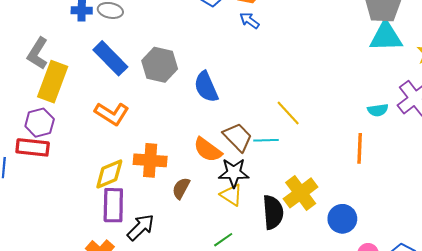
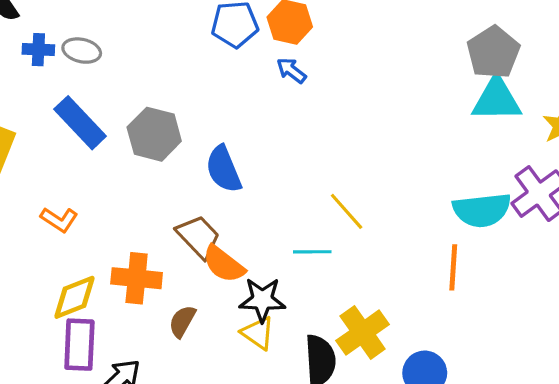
cyan semicircle: (378, 110) -> (482, 210), size x1.8
orange L-shape: (112, 114) -> (59, 220), moved, size x0.7
brown trapezoid: (238, 137) -> (198, 237), moved

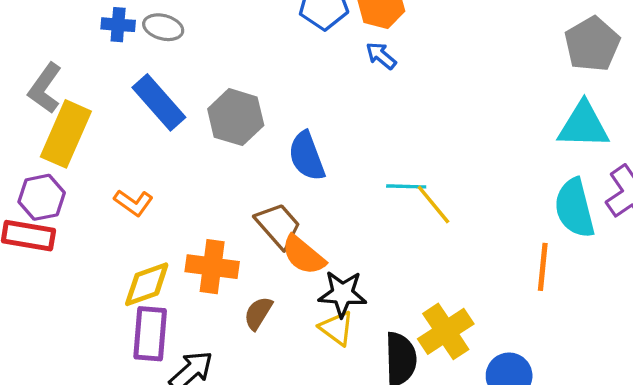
cyan triangle: (497, 99) -> (583, 125), moved
cyan semicircle: (482, 210) -> (575, 208), turned 80
cyan line: (312, 252) -> (406, 186), moved

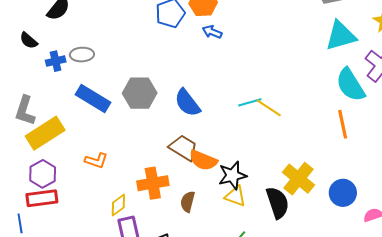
yellow rectangle: (66, 134) -> (45, 133), turned 51
yellow diamond: (147, 284) -> (118, 205), size x0.7

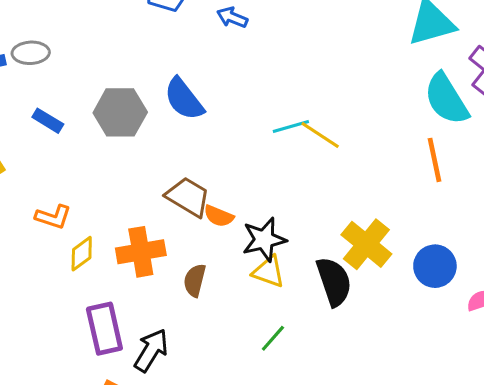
blue rectangle: (93, 98) -> (48, 121), size x0.6
blue semicircle: (187, 103) -> (184, 99), moved
orange semicircle: (203, 160) -> (219, 216), size x0.7
yellow diamond: (118, 205) -> (82, 254), moved

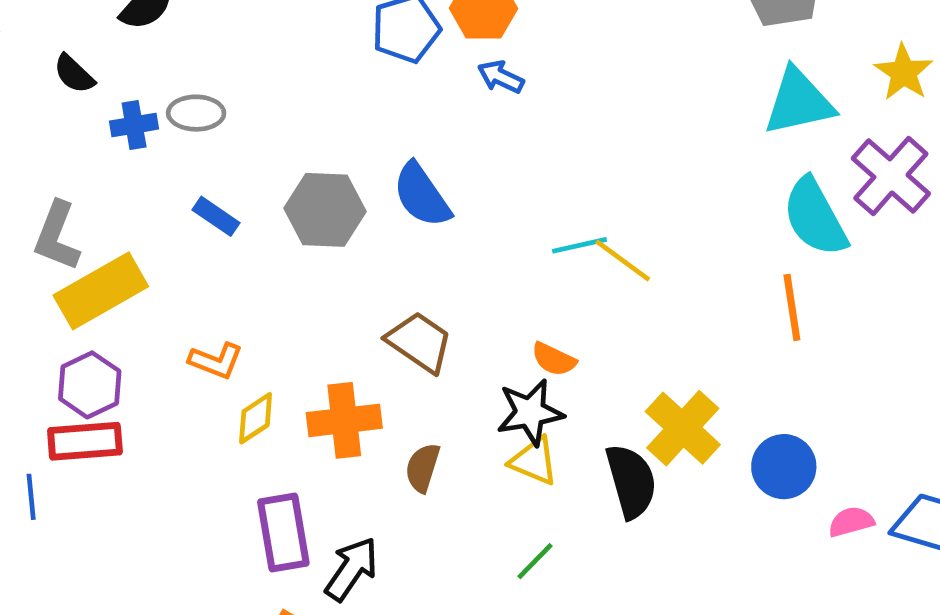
orange semicircle: (219, 216) -> (554, 359), moved

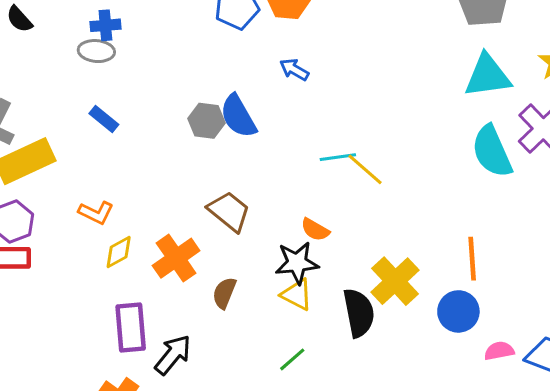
blue arrow: (501, 77) -> (294, 69), moved
blue cross: (134, 125) -> (105, 25), moved
gray hexagon: (325, 210) -> (207, 121), moved, size x0.7
orange line: (792, 307) -> (472, 259), moved
orange cross: (344, 420) -> (176, 258), turned -33

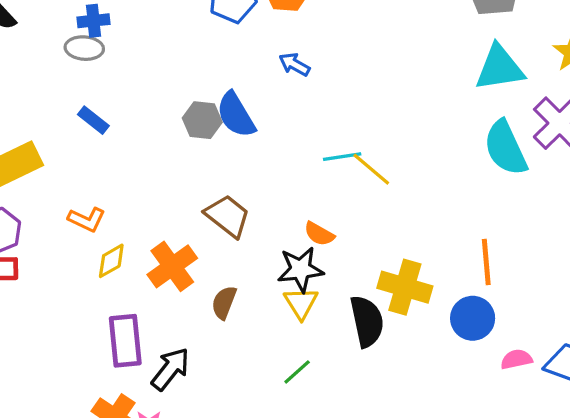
yellow cross: (395, 281) -> (405, 287), turned -30
yellow triangle: (297, 295) -> (301, 303), turned 32

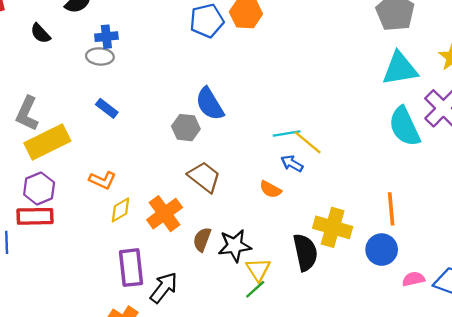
blue arrow: (294, 64) -> (292, 164), moved
gray hexagon: (202, 120) -> (186, 128), moved
black star: (300, 269) -> (235, 246), moved
yellow triangle: (301, 303) -> (258, 269), moved

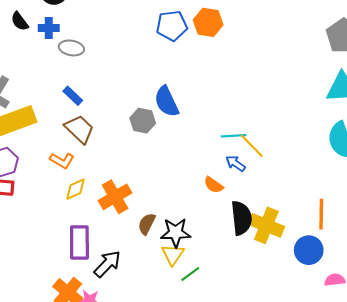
blue cross: (106, 37) -> (49, 28), moved
brown trapezoid: (204, 177) -> (79, 129), moved
black semicircle: (305, 252) -> (241, 218), moved
yellow triangle: (258, 269) -> (173, 255), moved

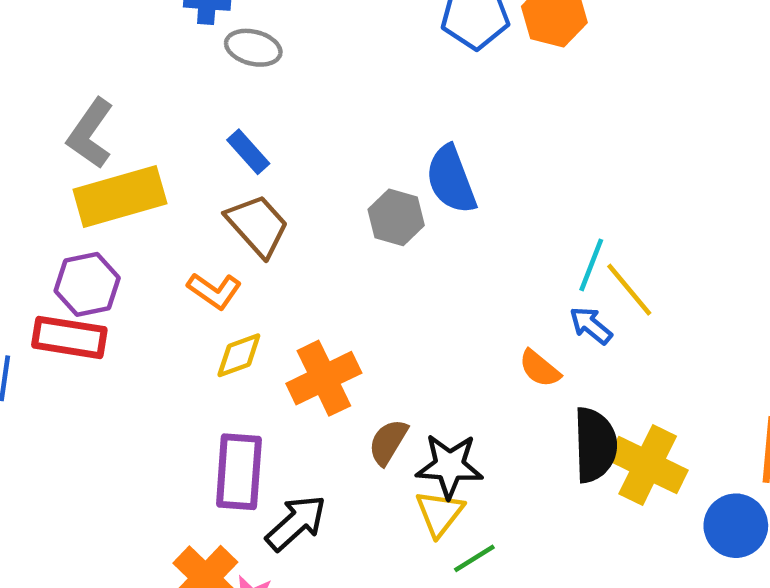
cyan line: (234, 136) -> (591, 265), turned -70

